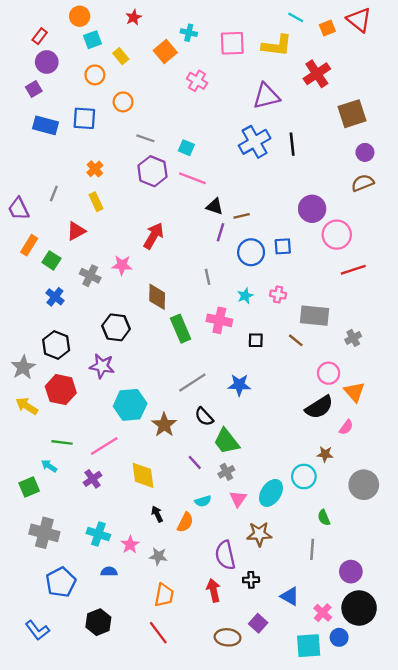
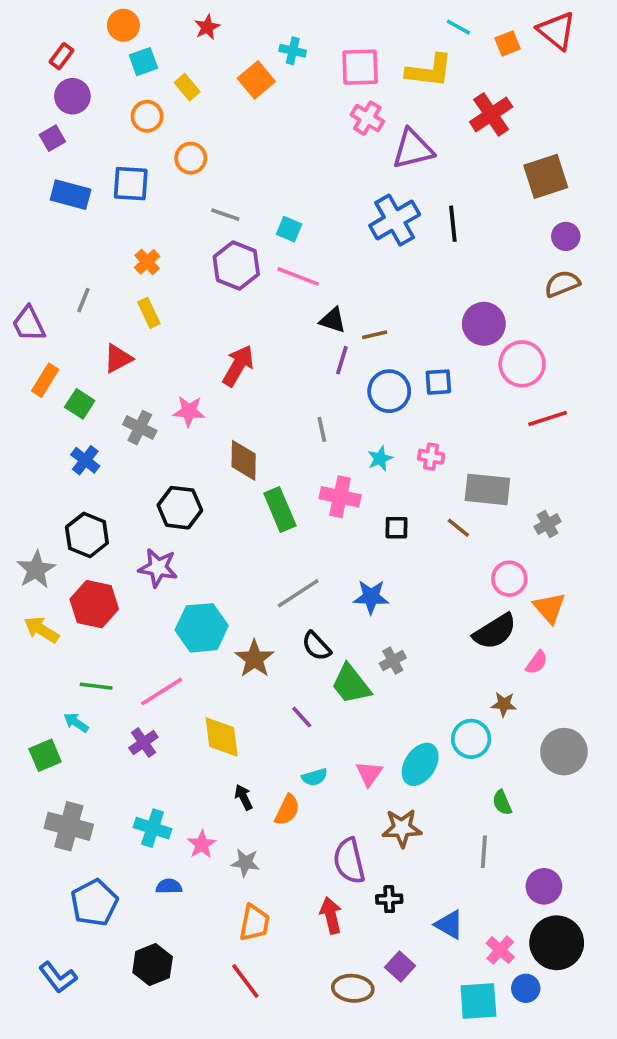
pink cross: (197, 81) -> (367, 118), moved
gray cross: (226, 472) -> (393, 661), moved

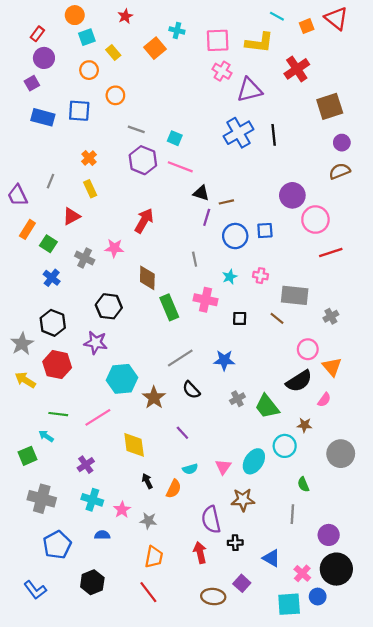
green trapezoid: (351, 684) -> (267, 406), moved
purple cross: (143, 743) -> (86, 465), moved

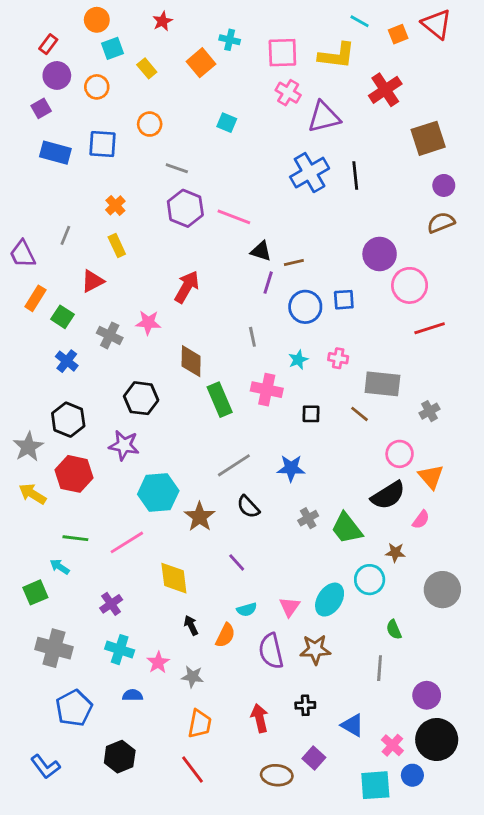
orange circle: (89, 70) -> (97, 87), moved
cyan square: (175, 138) -> (227, 123), moved
purple semicircle: (211, 520) -> (271, 651), moved

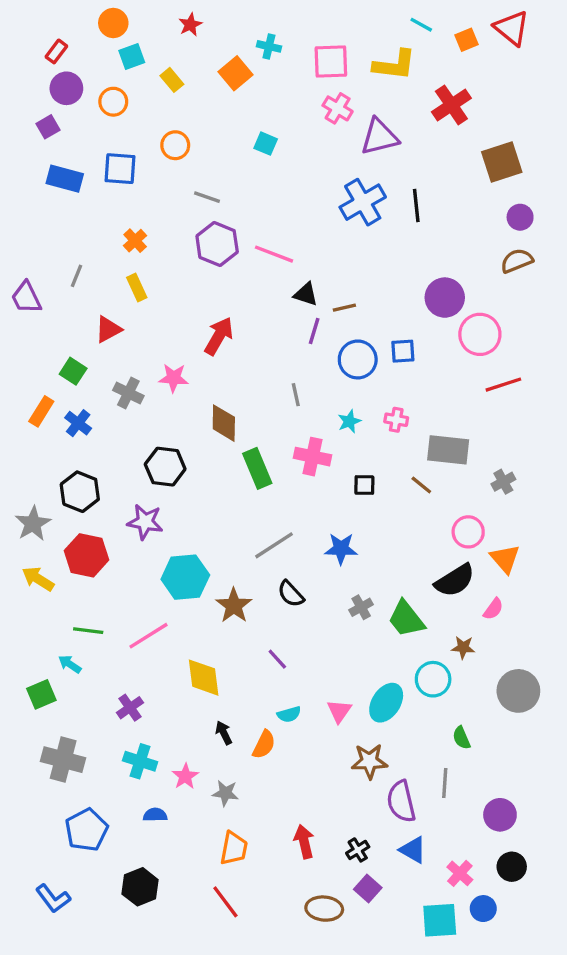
orange rectangle: (35, 298) -> (41, 411), moved
purple semicircle: (271, 651) -> (401, 801), moved
black cross: (305, 705) -> (358, 850), moved, turned -30
black circle: (437, 740) -> (512, 867), size x0.6

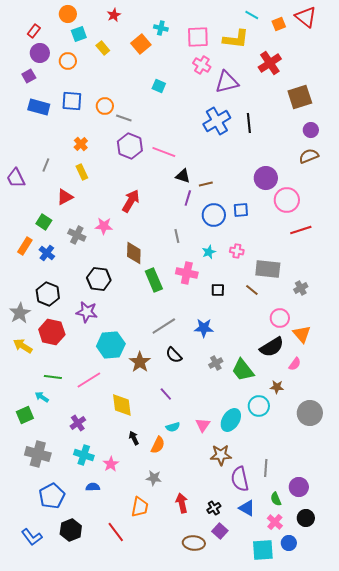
orange circle: (175, 145) -> (105, 106), moved
green semicircle: (461, 738) -> (276, 499), moved
gray star: (225, 793) -> (154, 478), moved
black hexagon: (140, 887) -> (71, 530), moved
red line: (225, 902) -> (116, 532), moved

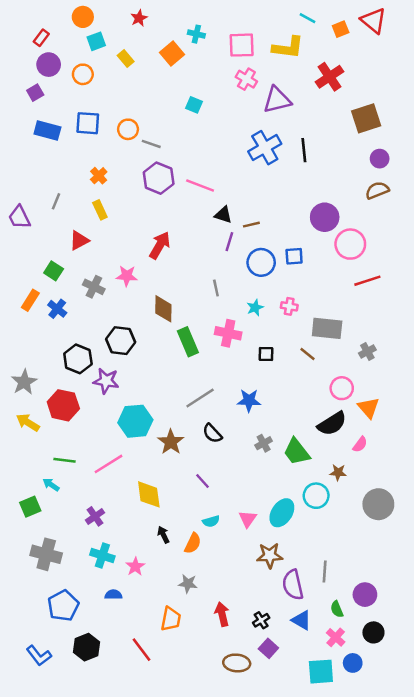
black hexagon: (48, 294) -> (78, 359), moved

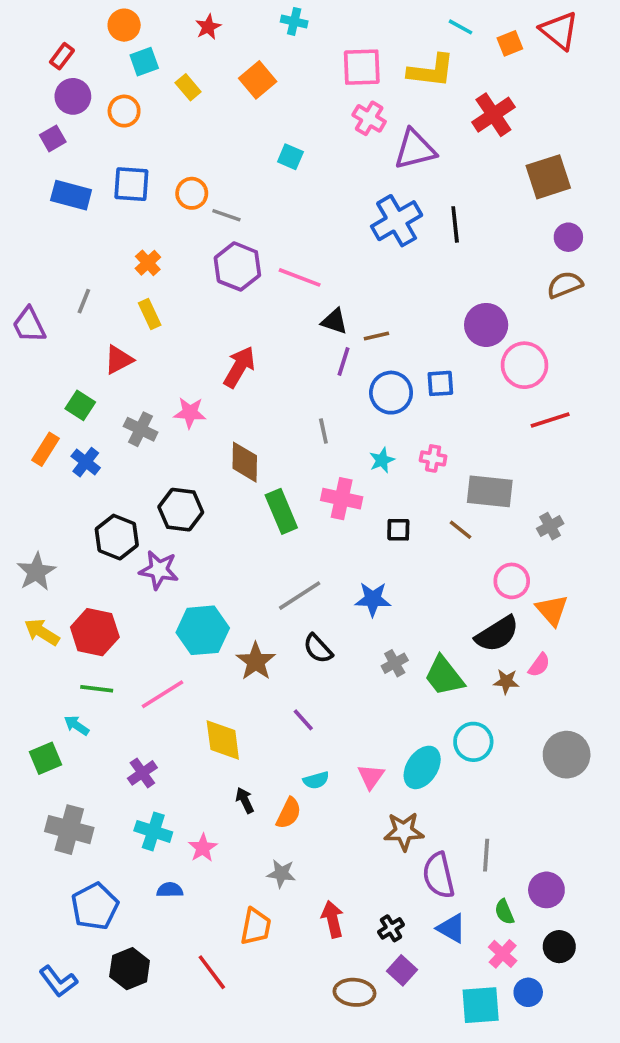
cyan cross: (196, 34) -> (294, 21), moved
red hexagon: (63, 405) -> (95, 632), moved
brown star: (338, 472) -> (506, 681), moved

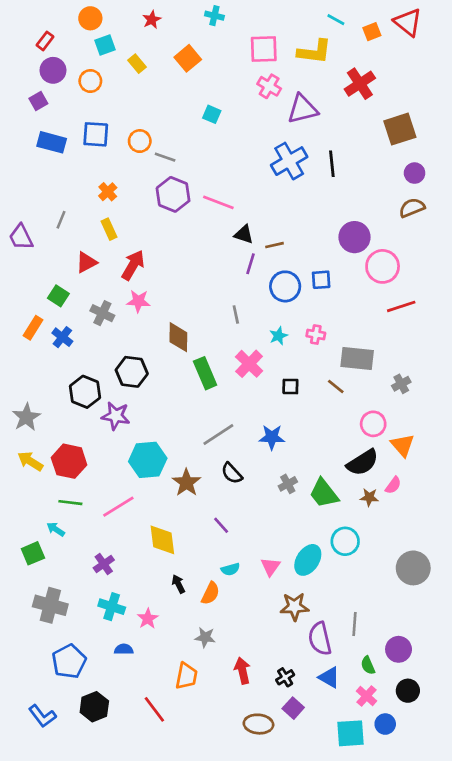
red arrow: (239, 367) -> (133, 265), moved
pink cross: (342, 499) -> (249, 364), turned 32
gray circle: (567, 755) -> (413, 568), moved

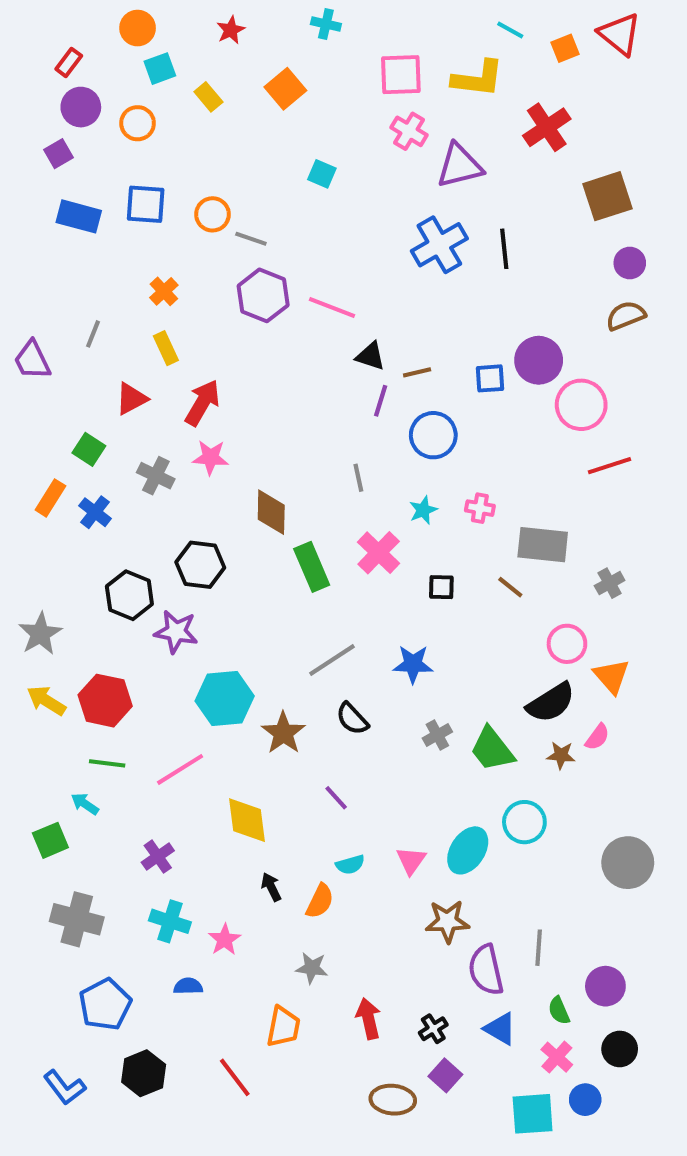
blue square: (321, 280) -> (490, 378), moved

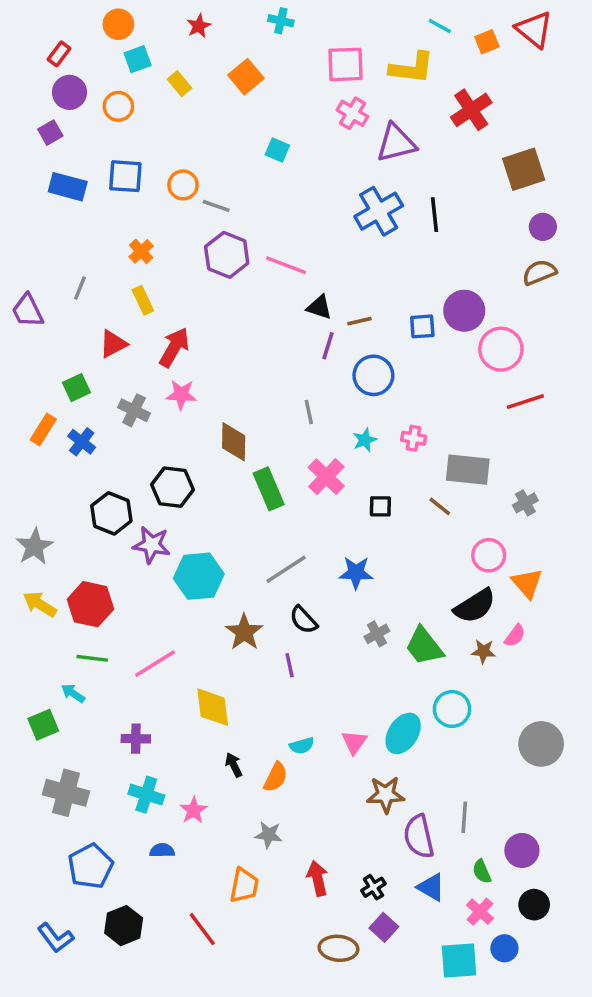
green square: (89, 449) -> (76, 388), turned 32
cyan hexagon: (225, 699) -> (199, 576), moved
purple line: (336, 798) -> (290, 665), moved, turned 30
purple cross: (158, 857) -> (136, 739), turned 36

